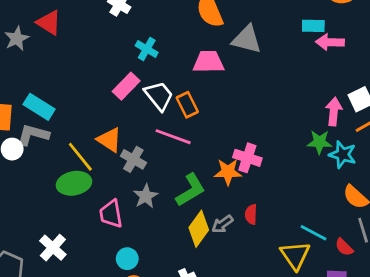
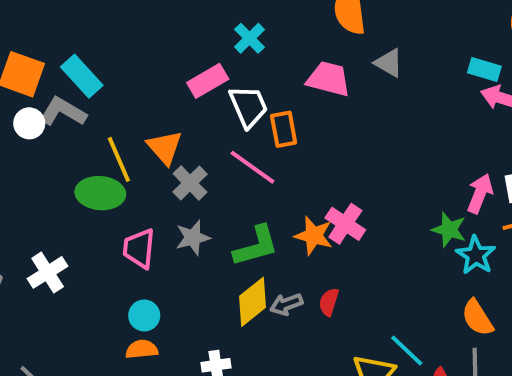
gray triangle: (247, 39) -> (389, 63), size x0.7

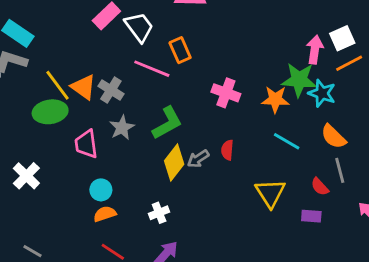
orange rectangle: (284, 129) -> (180, 50), moved
orange triangle: (165, 147) -> (83, 87), moved
green star: (449, 230) -> (299, 80), size x1.4
orange star: (314, 236) -> (275, 99), moved
cyan line: (407, 351) -> (287, 141), moved

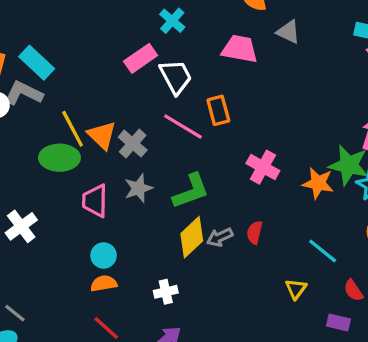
cyan line: (287, 141) -> (323, 251), moved
yellow triangle: (270, 193) -> (296, 289), size x0.6

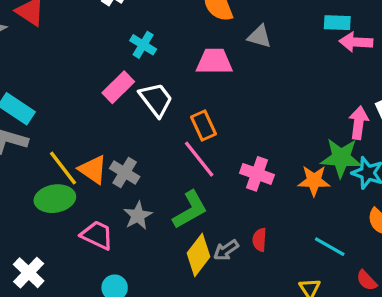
pink line: (183, 127) -> (199, 159), moved, turned 30
pink trapezoid: (95, 201) -> (97, 235), turned 124

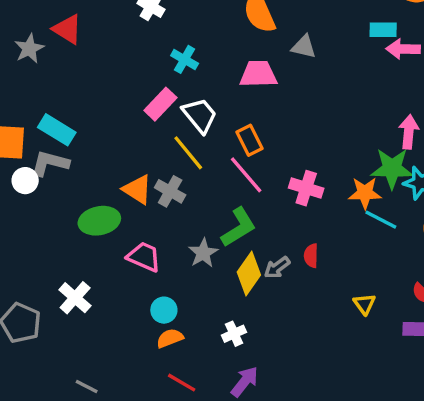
yellow line: (63, 168) -> (188, 153), moved
gray star: (138, 216) -> (203, 253), moved
cyan line: (330, 247) -> (381, 220), moved

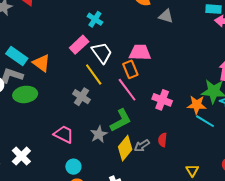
pink trapezoid: (258, 74) -> (140, 53), moved
orange triangle: (137, 189) -> (41, 63), moved
green ellipse: (99, 221) -> (25, 94), moved

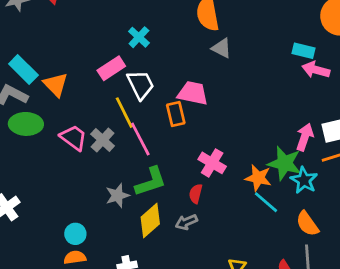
gray triangle: (166, 16) -> (222, 48), moved
pink line: (127, 90) -> (140, 139), moved
pink trapezoid: (64, 134) -> (74, 138), moved
red semicircle: (163, 140) -> (196, 194), moved
gray arrow: (142, 146) -> (186, 222), moved

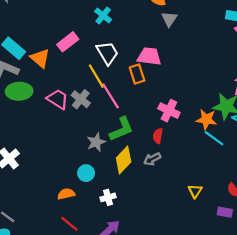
gray triangle: (222, 48) -> (169, 19), turned 42
pink rectangle: (111, 68) -> (68, 42), moved
cyan circle: (75, 234) -> (86, 173), moved

